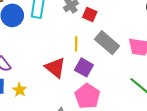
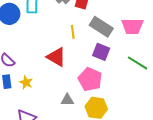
purple square: (84, 67) -> (101, 52), moved

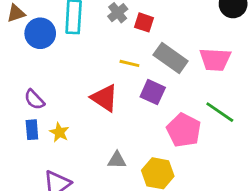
yellow line: (73, 32) -> (129, 63), turned -72
purple square: (101, 52) -> (153, 92), moved
pink pentagon: (90, 79) -> (184, 130), moved

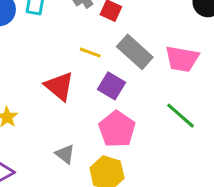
pink pentagon: (184, 130) -> (117, 129), moved
gray triangle: (117, 160) -> (65, 154), turned 30

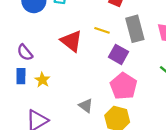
gray rectangle: (135, 52) -> (135, 29), turned 35
red triangle: (59, 86) -> (71, 41), moved

